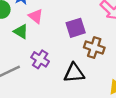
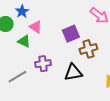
brown cross: (94, 48) -> (88, 49), turned -30
purple cross: (40, 59) -> (43, 64), turned -35

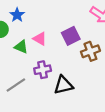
pink triangle: (36, 27) -> (40, 39), moved
black triangle: (73, 73) -> (63, 85), moved

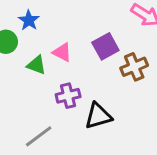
gray line: (16, 85) -> (39, 136), moved

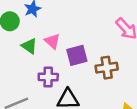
purple square: (105, 46) -> (77, 55), moved

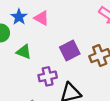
pink triangle: (52, 41) -> (41, 18), moved

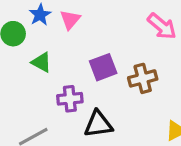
pink triangle: (41, 18) -> (70, 20), turned 35

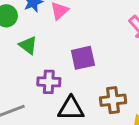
brown cross: (143, 78) -> (113, 100), moved

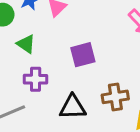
purple cross: (49, 82) -> (36, 79), moved

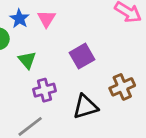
green triangle: (26, 44) -> (27, 60), turned 30

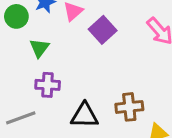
purple square: (82, 56) -> (103, 30), moved, turned -30

